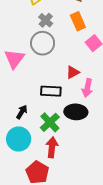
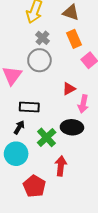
black rectangle: (51, 91) -> (29, 107), moved
red arrow: (52, 147) -> (61, 166), moved

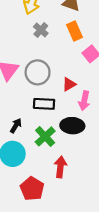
gray circle: (39, 60) -> (38, 72), moved
black rectangle: (29, 107) -> (44, 104), moved

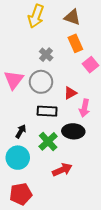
gray cross: (41, 30) -> (46, 55), moved
red arrow: (60, 167) -> (62, 170), turned 60
red pentagon: (32, 189) -> (21, 194), moved, turned 30

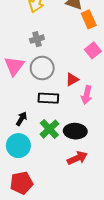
orange rectangle: (75, 43) -> (89, 19), moved
gray cross: (46, 55) -> (37, 39), moved, turned 32
black ellipse: (73, 131) -> (75, 131), moved
red arrow: (62, 170) -> (77, 158), moved

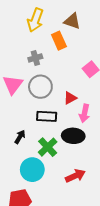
orange rectangle: (89, 19) -> (59, 41), moved
black ellipse: (75, 131) -> (73, 136), moved
cyan circle: (18, 146) -> (32, 170), moved

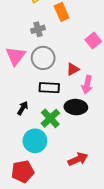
red arrow: (75, 176) -> (78, 159), moved

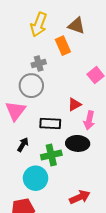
pink triangle: (16, 56) -> (16, 111), moved
gray circle: (43, 58) -> (31, 86), moved
green cross: (50, 118) -> (51, 155), turned 30

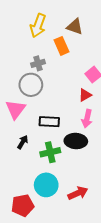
red triangle: (74, 105) -> (85, 95), moved
cyan circle: (36, 178) -> (46, 185), moved

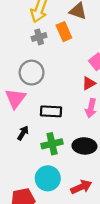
gray cross: (38, 63) -> (39, 37), moved
black ellipse: (76, 141) -> (84, 146), moved

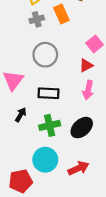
gray circle: (32, 73) -> (45, 55), moved
black ellipse: (84, 146) -> (82, 128), turned -45

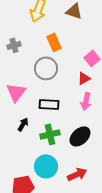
orange rectangle: (61, 14) -> (54, 42), moved
gray cross: (37, 19) -> (14, 45), moved

